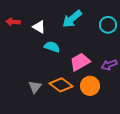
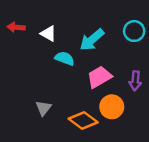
cyan arrow: (72, 19) -> (92, 40), moved
purple arrow: (109, 65) -> (135, 81), turned -63
orange diamond: (61, 85) -> (83, 120), moved

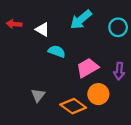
cyan arrow: (92, 40) -> (81, 20), moved

